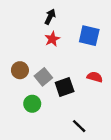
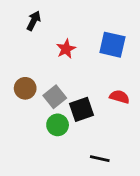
black arrow: (50, 17) -> (34, 21), moved
green circle: (32, 104) -> (58, 125), moved
black line: (79, 126) -> (100, 159), turned -32

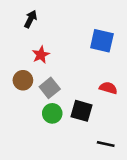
red star: (66, 49) -> (41, 55), moved
black square: (81, 109) -> (82, 111), moved, turned 35
black line: (100, 159) -> (106, 144), moved

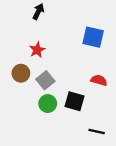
black arrow: (31, 19) -> (38, 11), moved

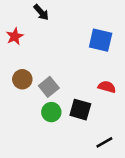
black arrow: (38, 11) -> (41, 12), turned 112
red star: (37, 50) -> (15, 36), moved
black line: (97, 131) -> (104, 142), turned -42

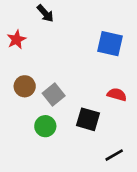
green circle: (51, 112) -> (45, 126), moved

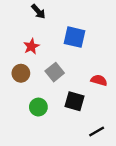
red star: (16, 39) -> (31, 46), moved
blue square: (110, 44) -> (74, 37), moved
gray square: (54, 95) -> (55, 72), moved

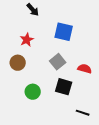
gray square: (55, 72) -> (58, 62), moved
black line: (97, 132) -> (83, 113), turned 48

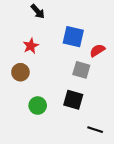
gray square: (58, 62) -> (81, 70), moved, turned -35
red semicircle: (85, 69) -> (97, 50), moved, turned -48

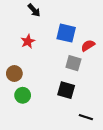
brown circle: (20, 72) -> (14, 74), moved
green circle: (38, 106) -> (23, 95), moved

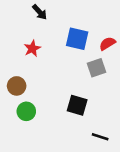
red semicircle: (88, 46) -> (107, 44), moved
gray square: (73, 63) -> (96, 68), moved, turned -35

